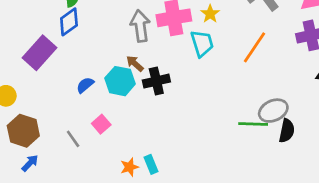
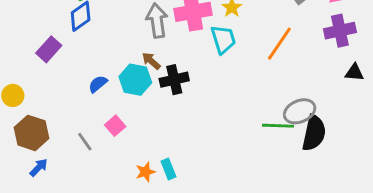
purple rectangle: (39, 53) -> (49, 49), size x0.7
black semicircle: (287, 131) -> (314, 133), size x1.4

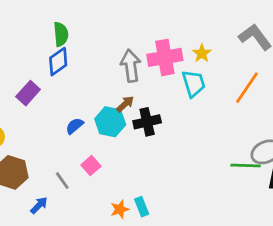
brown arrow: (151, 61) -> (125, 104), turned 96
blue arrow: (39, 168) -> (39, 205), moved

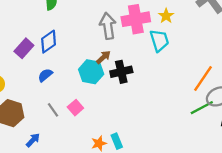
blue diamond: (58, 62) -> (49, 42), moved
orange line: (247, 88) -> (203, 78), moved
blue semicircle: (75, 126) -> (45, 75), moved
green line: (246, 166) -> (202, 108), turned -30
gray line: (62, 181) -> (53, 110), moved

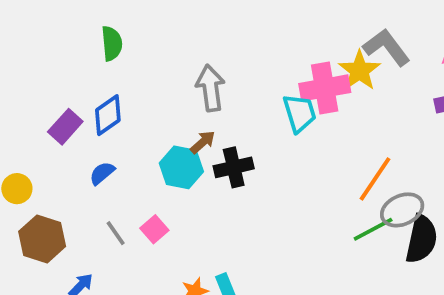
yellow star: (166, 16) -> (359, 71), moved, size x1.5
pink cross: (136, 19) -> (325, 88), moved

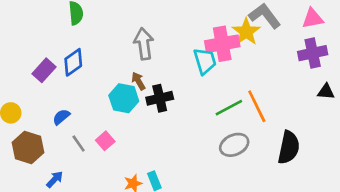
brown arrow: (203, 142) -> (138, 81), turned -78
blue semicircle: (102, 173) -> (61, 117), moved
orange line: (375, 179) -> (257, 106), turned -60
gray ellipse: (402, 210) -> (234, 145), moved
green line: (373, 229) -> (229, 108), moved

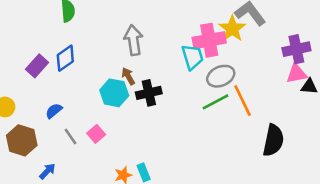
pink triangle: (313, 18) -> (296, 74), moved
gray ellipse: (234, 145) -> (221, 76), moved

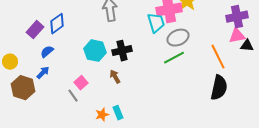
brown arrow: (128, 76) -> (115, 77), moved
orange line: (243, 101) -> (218, 57), moved
blue semicircle: (54, 111) -> (47, 52), moved
gray line: (70, 137) -> (73, 96), moved
blue arrow: (47, 171) -> (43, 73), moved

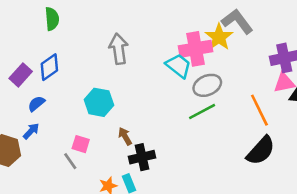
cyan trapezoid: (156, 23) -> (179, 66), turned -35
black cross: (122, 51) -> (142, 157), moved
pink square: (81, 83) -> (81, 144), turned -32
black semicircle: (219, 88) -> (261, 151), turned 30

